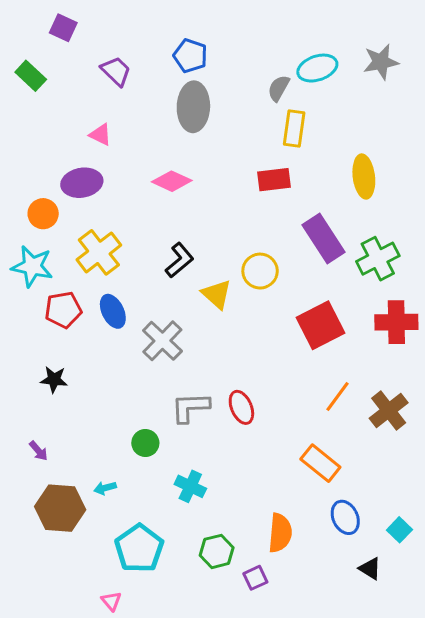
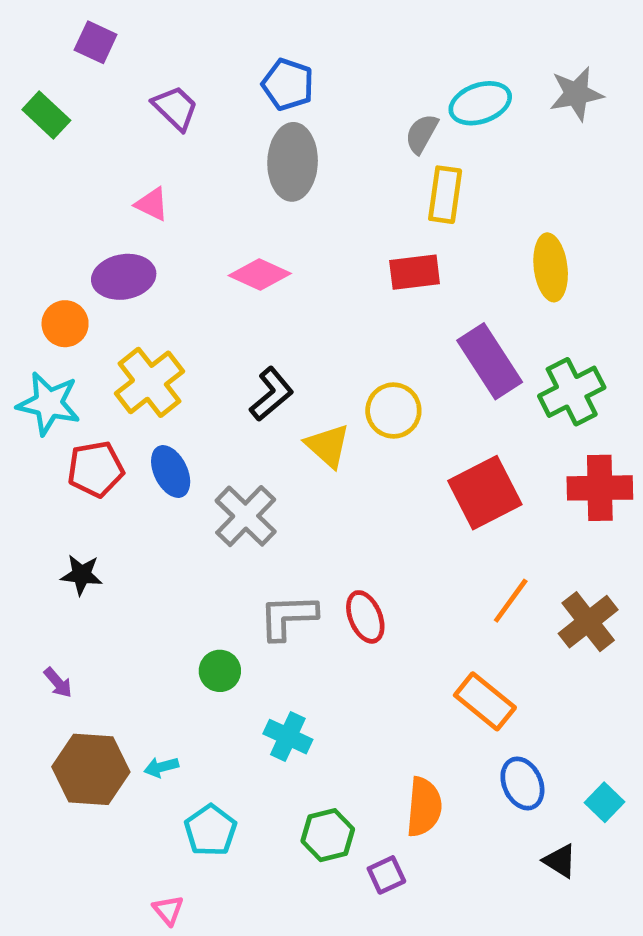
cyan arrow: (105, 488) -> (161, 767), moved
cyan pentagon: (139, 548) -> (210, 830), size x0.7

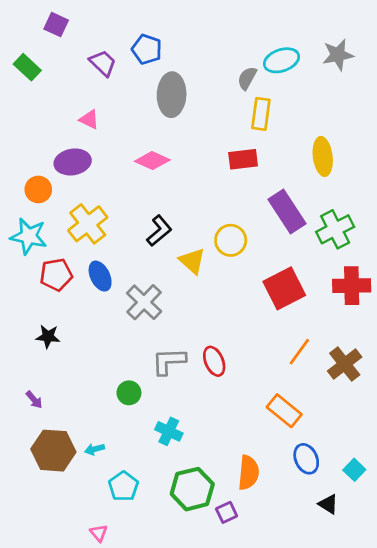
blue pentagon: (288, 84) -> (147, 49), moved
green hexagon: (328, 835) -> (192, 489), size x1.4

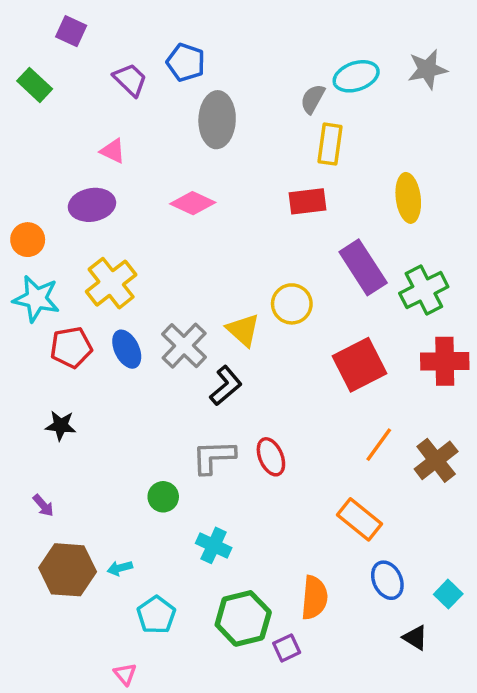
orange circle: (38, 189) -> (28, 240), moved
black L-shape: (159, 231) -> (226, 386), moved
gray cross: (144, 302) -> (184, 346), moved

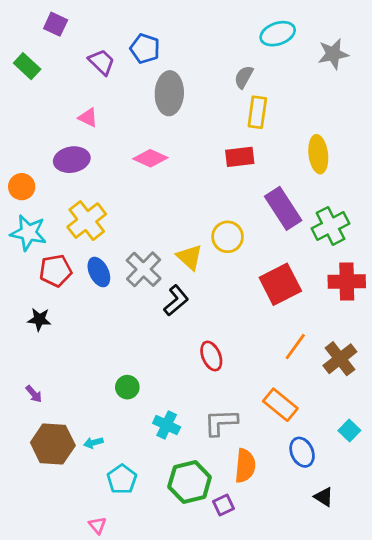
cyan ellipse: (356, 76) -> (278, 34), moved
black star: (61, 426) -> (39, 319), moved
gray L-shape: (214, 457) -> (221, 422), moved
cyan square: (448, 594) -> (349, 430), moved

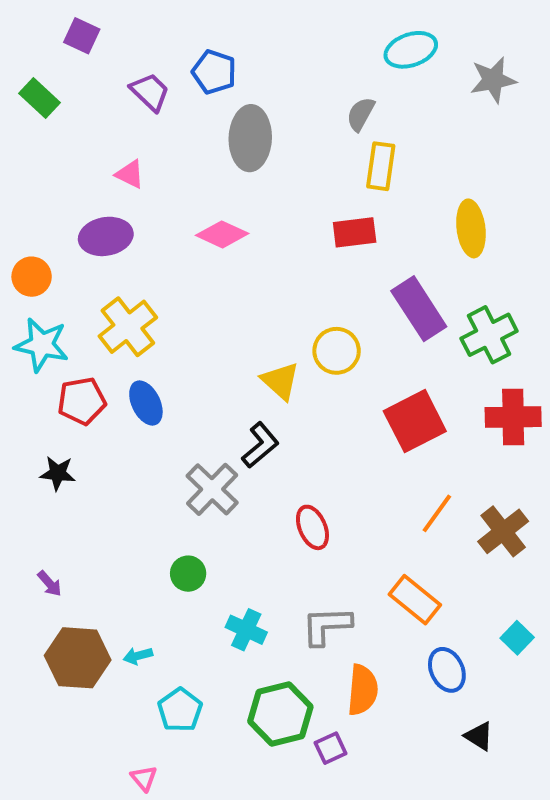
gray cross: (144, 269) -> (212, 489), moved

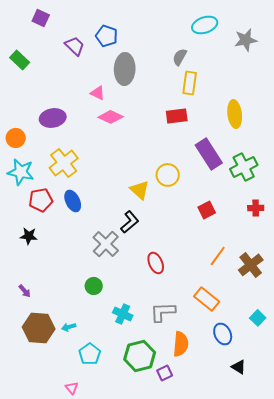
green rectangle: (40, 98) -> (20, 60), moved
pink triangle: (130, 174) -> (98, 93), moved
red cross: (513, 417) -> (256, 208), size x0.6
red square: (415, 421) -> (207, 210), size x0.6

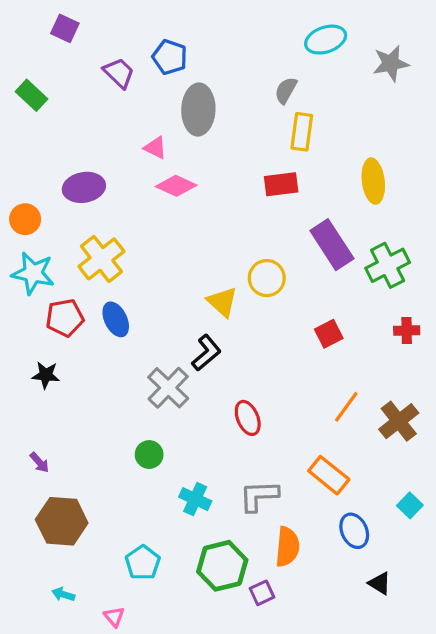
cyan arrow: (69, 327) -> (63, 594), moved, turned 32

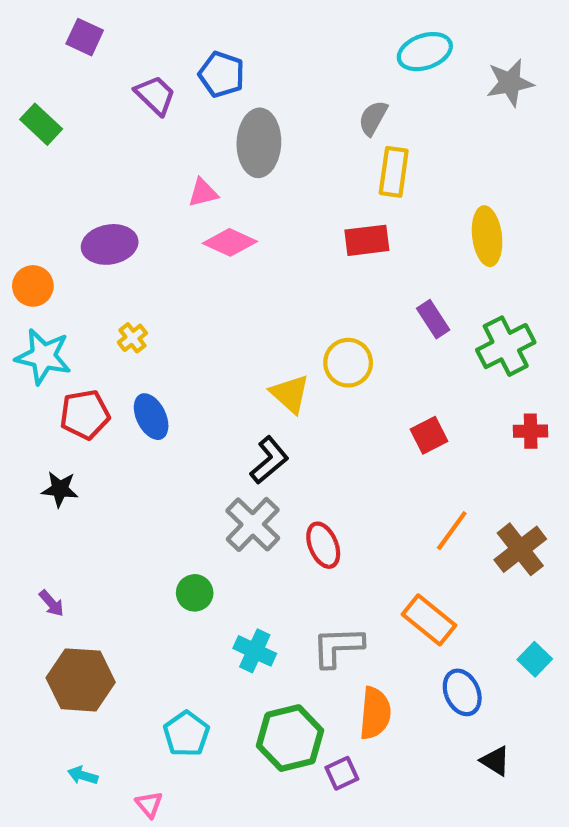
pink triangle: (155, 148) -> (203, 193), turned -40
purple rectangle: (332, 245) -> (433, 319), size x0.6
yellow cross: (101, 259) -> (132, 338), size x0.5
gray cross: (168, 388) -> (253, 524), moved

